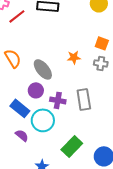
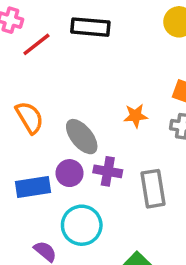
purple cross: (58, 100) -> (108, 171), moved
blue rectangle: (20, 108) -> (33, 187), moved, turned -48

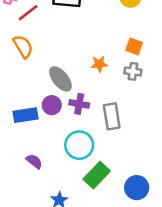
orange semicircle: (30, 117) -> (23, 46), moved
cyan circle: (82, 225) -> (79, 145), moved

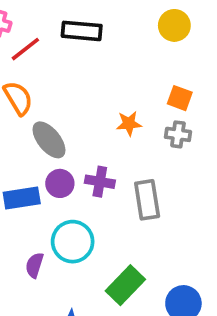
gray ellipse: (60, 79) -> (49, 140), moved
cyan circle: (79, 145) -> (73, 242), moved
purple semicircle: (34, 161) -> (34, 265), turned -112

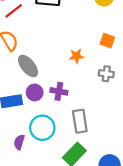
gray cross: (178, 134) -> (106, 74), moved
gray rectangle: (147, 200) -> (80, 121), moved

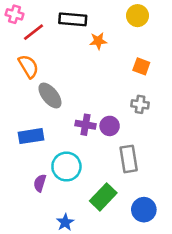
orange star: (77, 56) -> (98, 41), moved
purple circle: (35, 92) -> (110, 126), moved
gray rectangle: (80, 121) -> (129, 159), moved

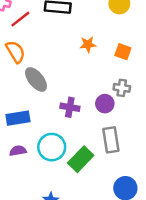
orange star: (98, 41) -> (88, 44), moved
purple circle: (110, 126) -> (105, 104), moved
purple semicircle: (40, 183) -> (18, 151), moved, turned 63
green rectangle: (103, 197) -> (81, 159), moved

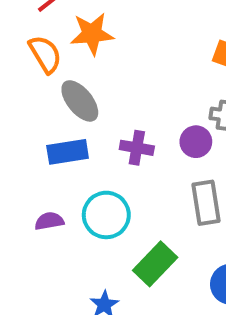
orange star: (88, 44) -> (92, 34), moved, size x1.5
blue rectangle: (18, 118) -> (68, 152), moved
green rectangle: (81, 159) -> (155, 264), moved

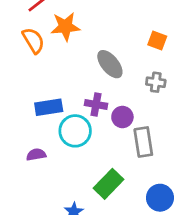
gray ellipse: (80, 101) -> (110, 64), moved
purple circle: (196, 142) -> (122, 117), moved
cyan circle: (106, 215) -> (75, 131), moved

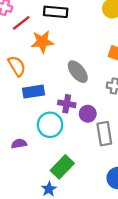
orange semicircle: (33, 40) -> (17, 66), moved
blue rectangle: (49, 107) -> (33, 92), moved
green rectangle: (109, 184) -> (62, 167), moved

